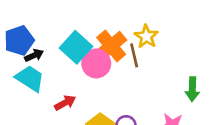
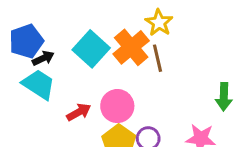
yellow star: (146, 36) -> (159, 23), moved
pink circle: (96, 63) -> (117, 106), moved

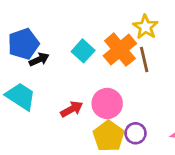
cyan square: (91, 49) -> (83, 51), size x0.7
cyan trapezoid: (39, 84) -> (21, 96), moved

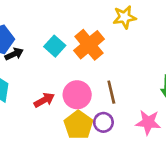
yellow star: (145, 27) -> (124, 17), moved, turned 30
brown line: (144, 60) -> (111, 92), moved

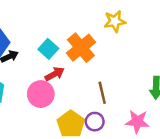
pink circle: (77, 95) -> (41, 94), moved
red arrow: (44, 100) -> (55, 74), moved

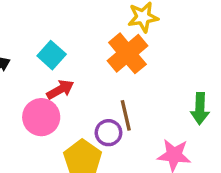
orange cross: (81, 48) -> (127, 53), moved
purple circle: (95, 122) -> (108, 133), moved

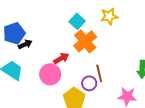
orange cross: (127, 53) -> (85, 41), moved
cyan square: (52, 55) -> (77, 21), moved

